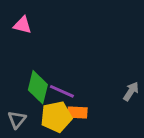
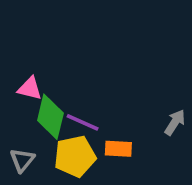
pink triangle: (22, 25) -> (30, 88), moved
orange rectangle: (77, 113) -> (118, 149), moved

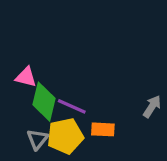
gray triangle: (22, 160) -> (37, 139), moved

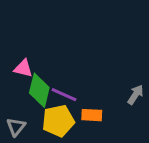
gray triangle: (37, 139) -> (16, 127), moved

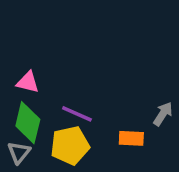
green diamond: (39, 90) -> (28, 123), moved
orange rectangle: (92, 115) -> (131, 138), moved

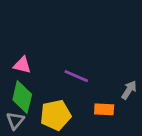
purple line: (77, 114) -> (76, 76), moved

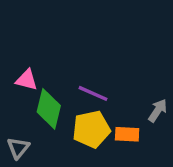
green diamond: (22, 97) -> (49, 109), moved
yellow pentagon: (56, 115) -> (91, 129), moved

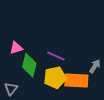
pink triangle: (27, 80) -> (16, 48), turned -32
orange rectangle: (127, 134) -> (76, 81), size x1.6

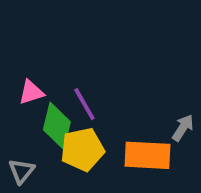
purple line: (56, 56) -> (84, 104), moved, turned 36
yellow pentagon: (55, 77) -> (82, 149), moved

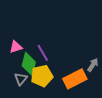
orange rectangle: (147, 155) -> (75, 79), turned -30
gray triangle: (21, 171) -> (21, 79), moved

